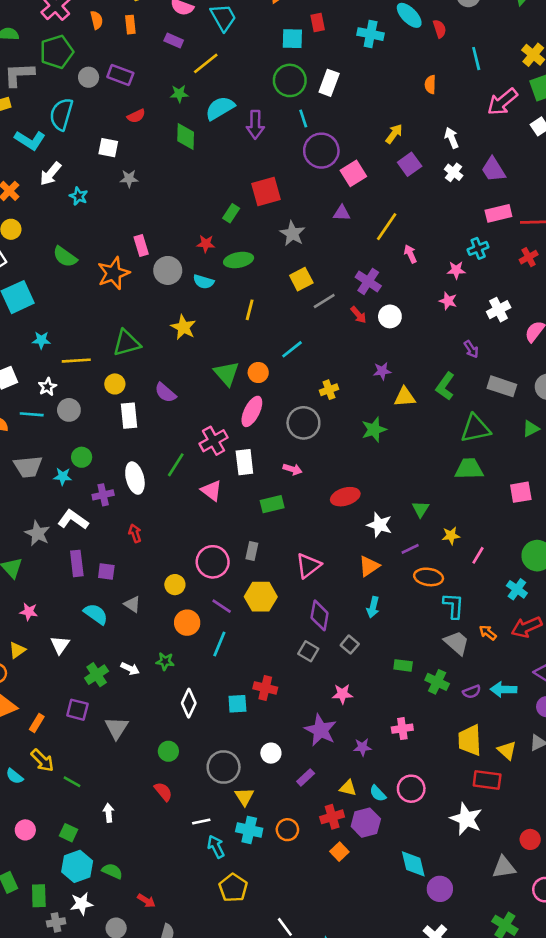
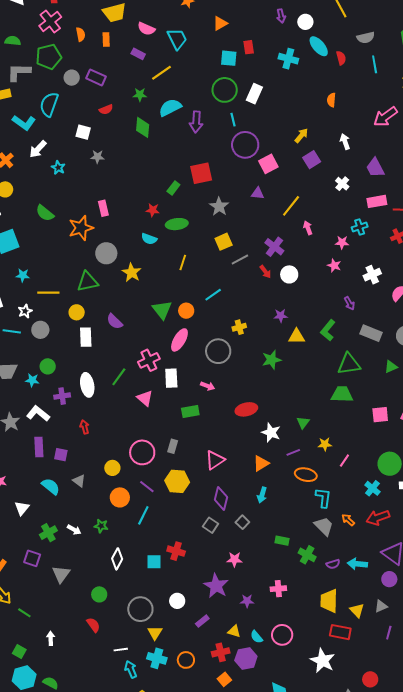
cyan line: (476, 59) -> (375, 64), moved
white cross: (454, 172) -> (342, 184), moved
gray circle: (168, 270) -> (106, 253), moved

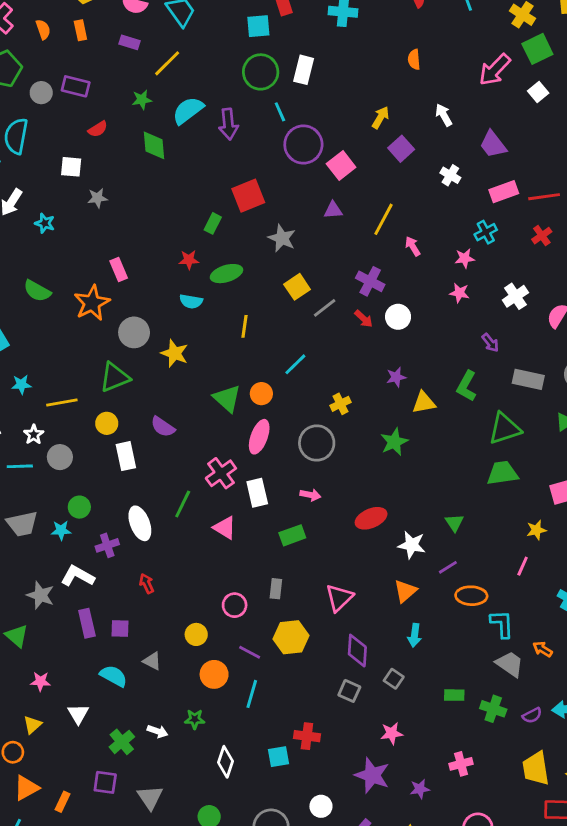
yellow star: (325, 444) -> (536, 530), moved
pink circle: (142, 452) -> (235, 605), size x0.7

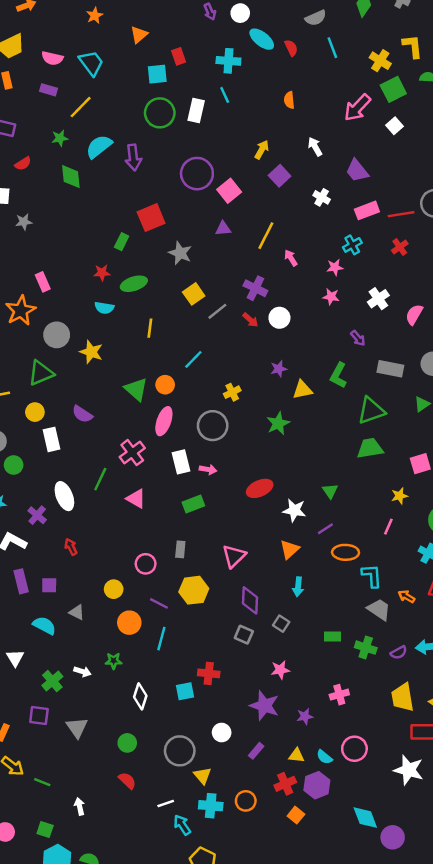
cyan line: (280, 112) -> (225, 95), moved
white rectangle: (257, 493) -> (181, 462), moved
green circle: (79, 507) -> (14, 465), moved
purple cross: (107, 545) -> (37, 515), turned -30

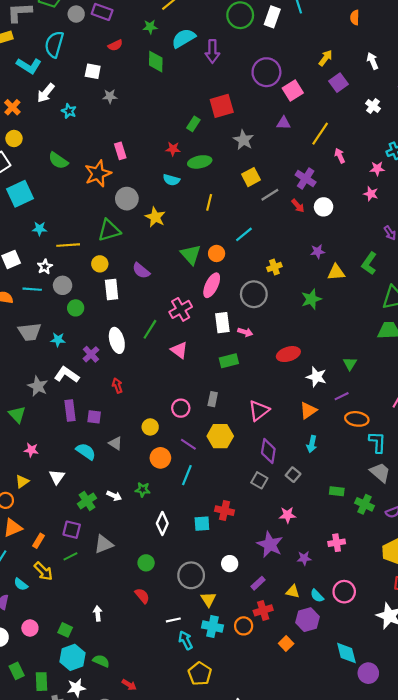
gray triangle: (77, 728) -> (104, 544), turned 36
green line: (42, 782) -> (70, 556), moved, turned -56
red cross: (285, 784) -> (263, 610), moved

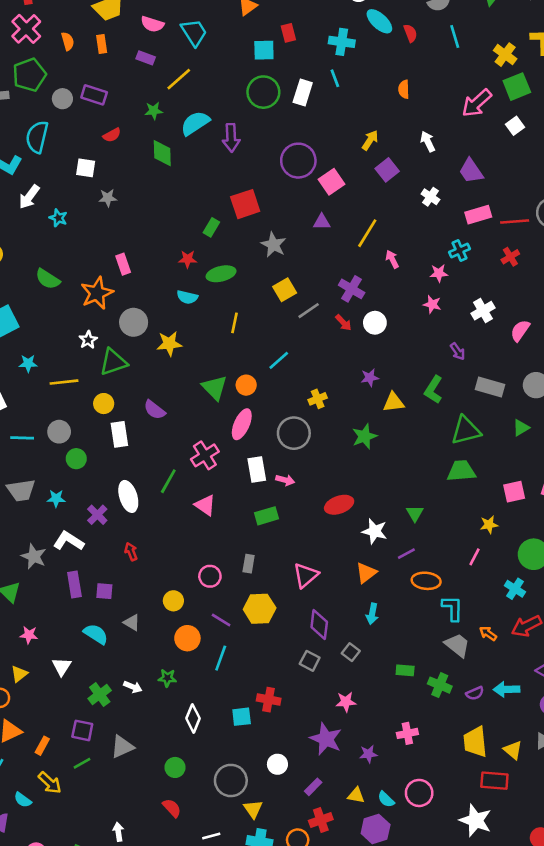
yellow star: (155, 217) -> (169, 344), turned -30
white star: (45, 267) -> (88, 340), moved

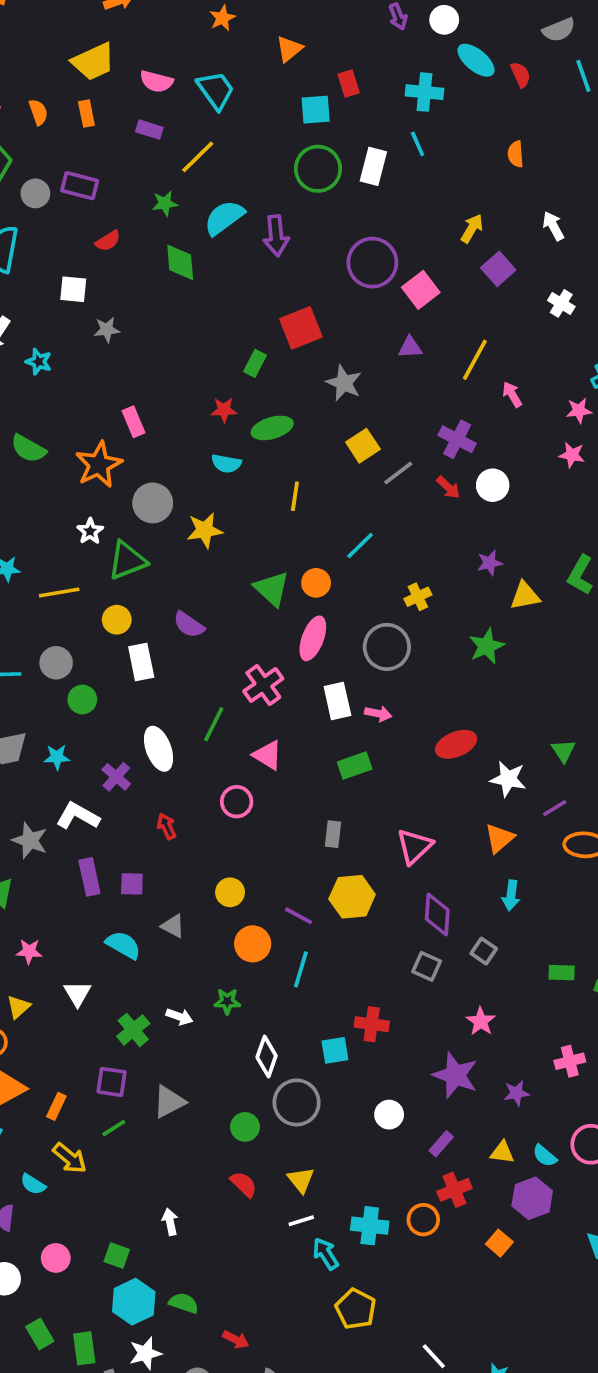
pink circle: (210, 576) -> (237, 802), moved
pink star: (346, 702) -> (481, 1021), turned -30
gray circle: (231, 780) -> (297, 1102), moved
yellow triangle: (253, 809) -> (301, 1180), moved

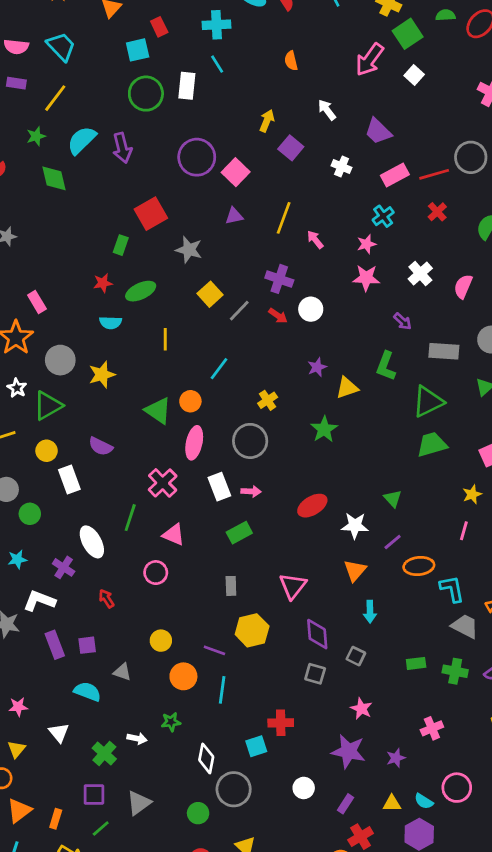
pink star: (572, 455) -> (366, 278), size x1.4

